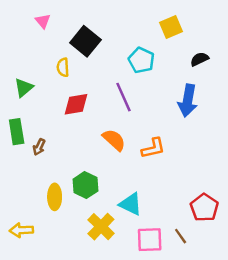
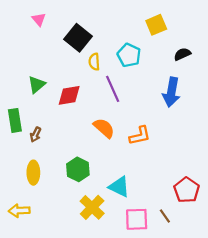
yellow semicircle: (63, 67) -> (94, 62), moved
green triangle: (24, 88) -> (37, 85), moved
yellow ellipse: (55, 197) -> (33, 173), moved

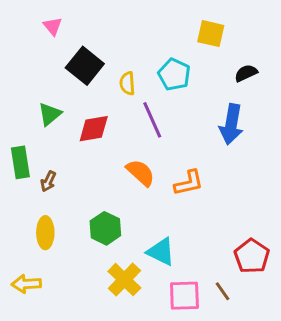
yellow square: (156, 25) -> (211, 34), turned 36
black square: (78, 38) -> (85, 66), moved

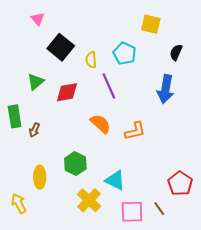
black semicircle: (246, 73) -> (176, 52), turned -42
yellow ellipse: (45, 233) -> (40, 177), moved
yellow arrow: (26, 284) -> (19, 203), turned 66

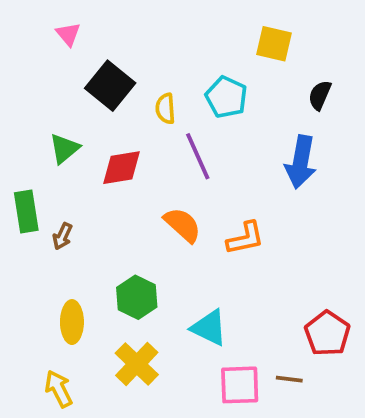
yellow cross: (89, 200) -> (137, 364), moved
yellow arrow: (19, 203) -> (59, 389), moved
brown line: (159, 209) -> (289, 379), turned -48

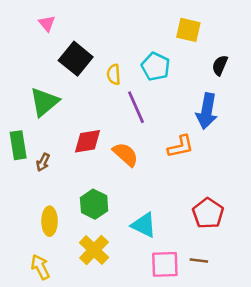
green triangle: (64, 149) -> (44, 102), size x1.4
red diamond: (122, 168) -> (88, 141), moved
orange L-shape: (245, 238) -> (181, 147), moved
red pentagon: (327, 333) -> (208, 213), moved

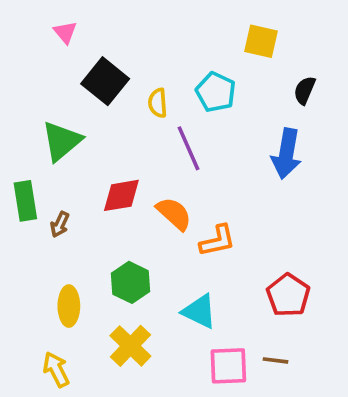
orange L-shape: (181, 147) -> (218, 241), moved

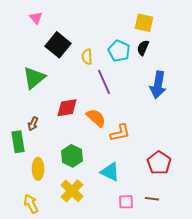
black semicircle: (305, 90) -> (143, 48), moved
green rectangle: (25, 201) -> (18, 142), moved
pink square: (228, 366) -> (126, 202), size x0.7

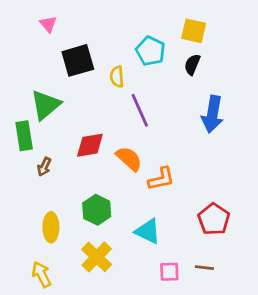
black square: (58, 45) -> (78, 60), turned 35
cyan pentagon: (119, 51) -> (151, 51), moved
green rectangle: (18, 142) -> (24, 136), moved

